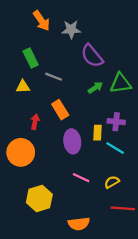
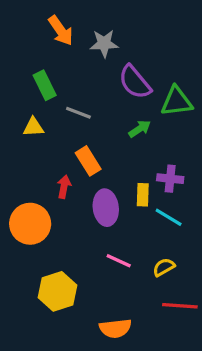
green triangle: (121, 83) -> (177, 101), moved
red arrow: (35, 122) -> (64, 187), moved

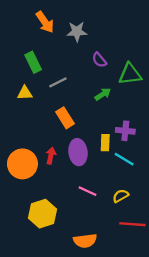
purple semicircle: (135, 82) -> (99, 60), size x0.6
gray line: (78, 113) -> (58, 82), turned -48
red arrow: (64, 187) -> (51, 156), moved

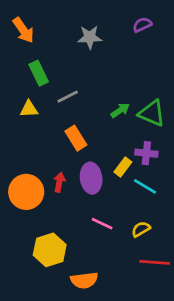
orange arrow: (45, 22) -> (23, 30), moved
purple semicircle: (99, 60) -> (142, 25), moved, turned 105
green triangle: (130, 74) -> (152, 113), moved, turned 30
yellow rectangle: (105, 143) -> (123, 167), turned 35
orange semicircle: (85, 241) -> (84, 280), moved

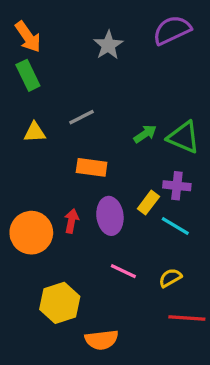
purple semicircle: (142, 25) -> (172, 30), size x1.6
gray star: (90, 37) -> (108, 45), turned -30
green rectangle: (39, 73) -> (28, 75), moved
orange rectangle: (76, 138) -> (92, 167), turned -50

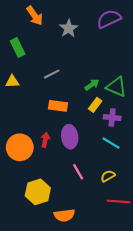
orange arrow: (28, 37) -> (35, 16), moved
yellow triangle: (35, 132) -> (12, 81), moved
yellow rectangle: (148, 203) -> (95, 105), moved
pink line: (123, 271) -> (78, 172), turned 35

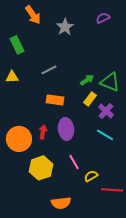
purple semicircle: (109, 19) -> (103, 18), size x0.6
purple cross: (112, 118) -> (106, 111), turned 35
yellow semicircle: (108, 176) -> (91, 176), moved
yellow hexagon: (38, 192) -> (41, 168), moved

